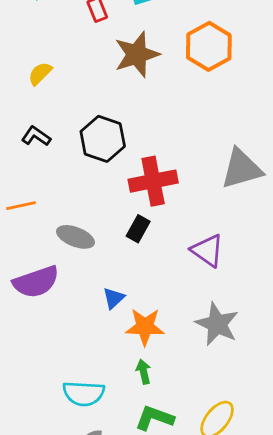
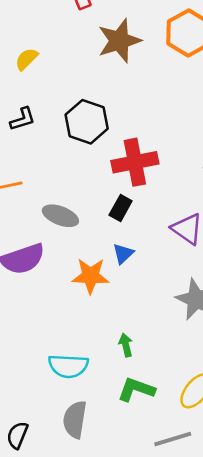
black L-shape: (36, 136) -> (23, 119), turned 128
blue triangle: (114, 298) -> (123, 254), moved
orange star: (145, 327) -> (90, 276), moved

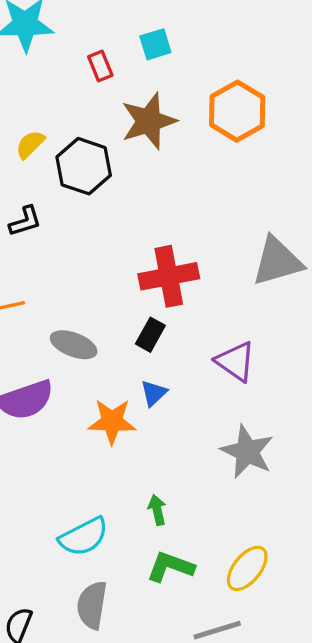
black hexagon: (87, 122) -> (84, 166), moved
cyan semicircle: (68, 366) -> (84, 537), turned -30

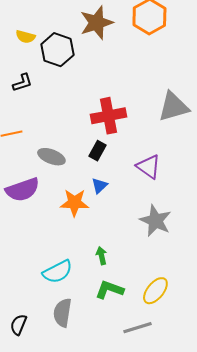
yellow semicircle: (30, 144) -> (25, 37), turned -120

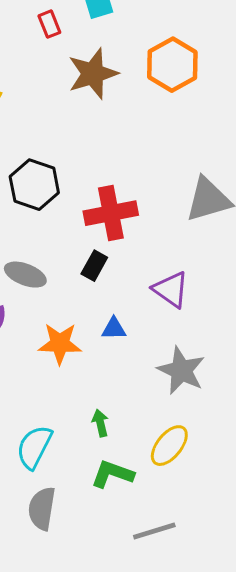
black hexagon: (57, 50) -> (34, 185), moved
blue triangle: (99, 186) -> (114, 329), moved, turned 42
cyan semicircle: (57, 272) -> (34, 447), turned 144
yellow ellipse: (155, 291) -> (169, 446), moved

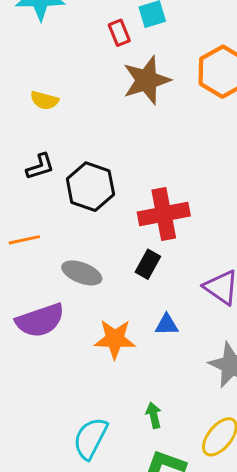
red rectangle: (49, 24) -> (119, 33), moved

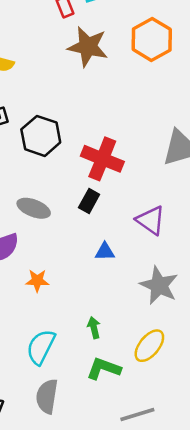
brown star: (146, 80) -> (88, 47), turned 30
red cross: (164, 214) -> (102, 159), turned 33
orange star: (115, 339) -> (37, 281), moved, size x0.7

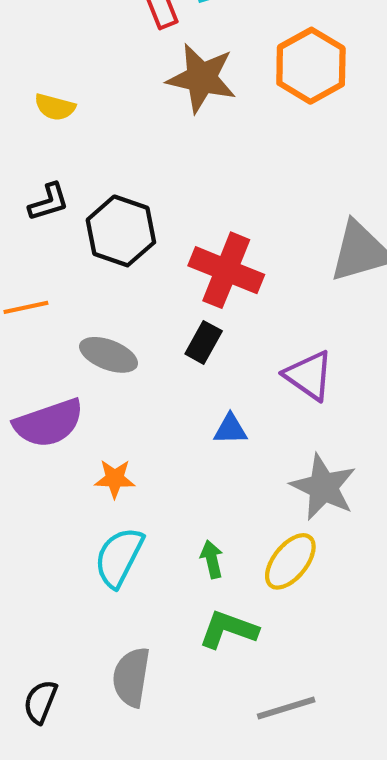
yellow ellipse: (149, 346) -> (290, 561), moved
cyan semicircle: (41, 347) -> (119, 557), moved

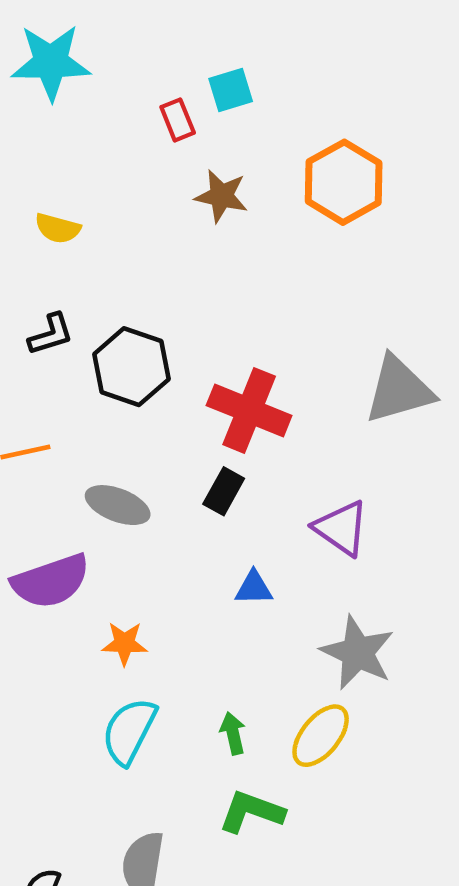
brown star: (201, 78) -> (221, 196), size x0.7

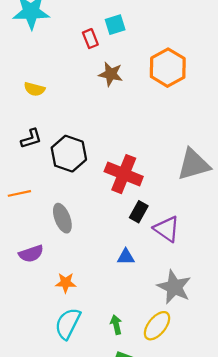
black rectangle: (224, 491) -> (139, 212), moved
gray ellipse: (118, 505) -> (62, 218), turned 48
purple semicircle: (51, 581) -> (31, 254), size x0.7

